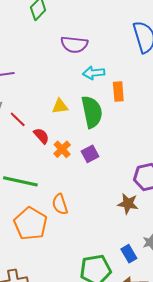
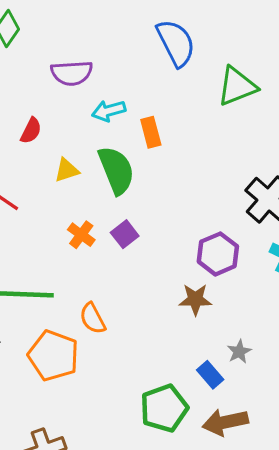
red semicircle: (41, 136) -> (31, 131), moved, turned 78

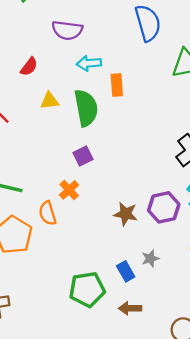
orange cross: (81, 235) -> (69, 190), moved
purple hexagon: (218, 254) -> (164, 207), moved
brown arrow: (225, 422) -> (130, 308), size x0.7

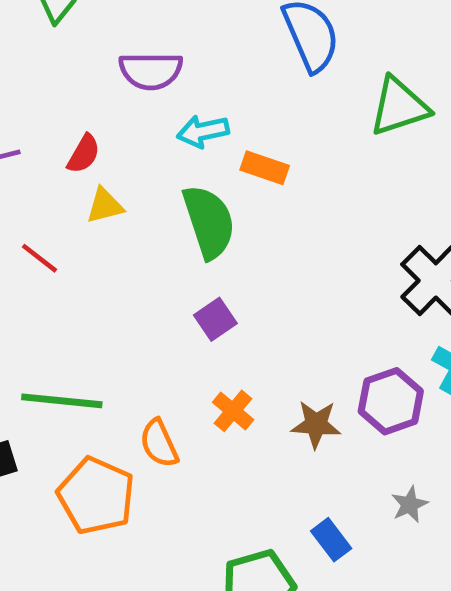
orange rectangle: (117, 85) -> (265, 168), turned -60
yellow triangle: (50, 101) -> (105, 206), moved
orange cross: (69, 190) -> (233, 411), moved
gray star: (150, 259) -> (410, 505), moved

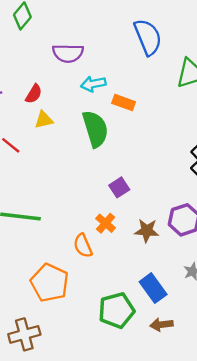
purple square: (215, 319) -> (119, 187), moved
orange semicircle: (159, 443) -> (83, 246), moved
orange pentagon: (96, 496) -> (50, 283), moved
blue rectangle: (331, 540) -> (153, 288), size x1.4

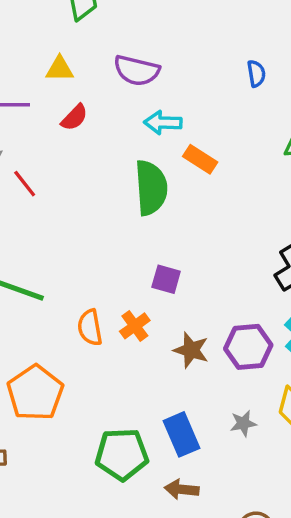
blue semicircle: (148, 37) -> (256, 74), size x0.5
yellow triangle: (44, 120) -> (60, 69), moved
purple square: (119, 187) -> (166, 279), turned 36
orange semicircle: (83, 246) -> (90, 328), moved

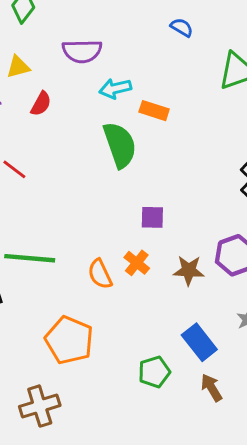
blue semicircle: (256, 74) -> (182, 27), turned -35
green pentagon: (122, 454) -> (154, 372), size x0.7
brown arrow: (182, 489) -> (211, 388), turned 68

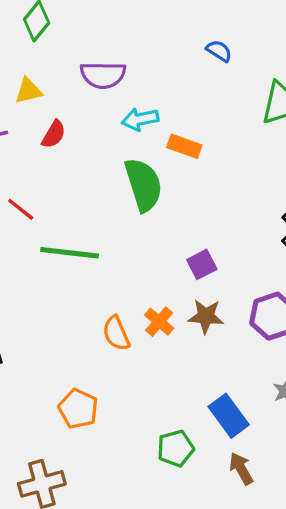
purple square: (152, 217) -> (202, 264), moved, turned -30
green line: (30, 258) -> (70, 253), moved
brown star: (189, 270) -> (206, 316), moved
orange pentagon: (69, 340) -> (78, 409), size x0.7

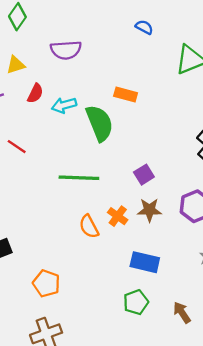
cyan arrow: (140, 119) -> (64, 105), moved
green line: (70, 253) -> (79, 178), moved
orange pentagon: (78, 409) -> (46, 283), moved
blue rectangle: (229, 416) -> (145, 262), moved, turned -36

